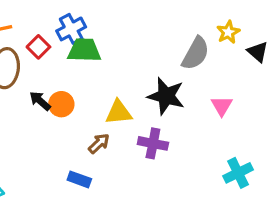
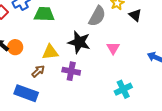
green trapezoid: (84, 50) -> (44, 14), moved
blue rectangle: (79, 179) -> (26, 93), size x1.6

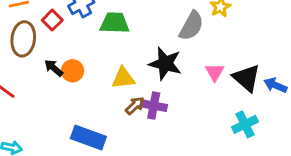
black triangle: (135, 15) -> (246, 78), moved, size x1.5
brown arrow: (38, 71) -> (135, 106), moved
cyan cross: (123, 89) -> (245, 124), moved

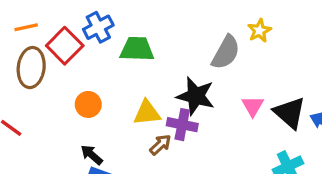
red square: (52, 20) -> (65, 46), size x1.5
black arrow: (54, 68) -> (92, 155), moved
purple cross: (154, 106) -> (182, 125), moved

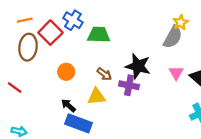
blue cross: (98, 27) -> (73, 20), turned -30
gray semicircle: (226, 52) -> (173, 37), moved
yellow triangle: (147, 113) -> (96, 96), moved
brown arrow: (160, 145) -> (104, 74), moved, turned 80

